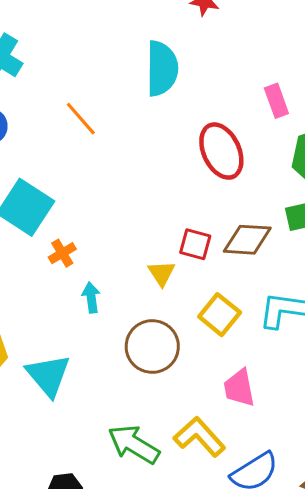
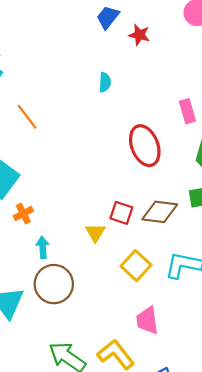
cyan semicircle: (162, 68) -> (105, 82), size x0.5
orange line: (81, 119) -> (27, 117), moved
brown circle: (152, 347) -> (54, 284), moved

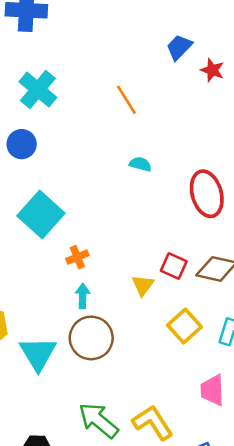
cyan semicircle: (105, 82) -> (140, 164), moved, turned -84
orange line: (27, 117) -> (126, 100), moved
orange cross: (23, 213) -> (77, 257), moved
pink trapezoid: (147, 320) -> (212, 390), moved

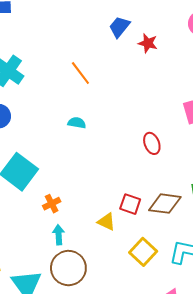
cyan semicircle: (140, 164) -> (77, 123), moved
red ellipse: (207, 194) -> (152, 143), size x0.6
yellow triangle: (143, 285) -> (106, 222), turned -36

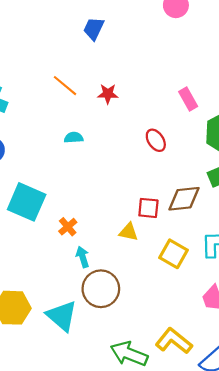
red star: (148, 43) -> (108, 94), moved

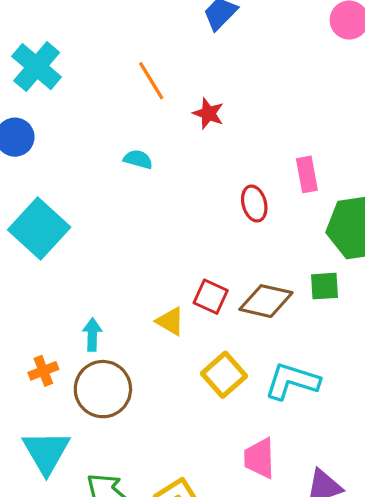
pink rectangle: (188, 99) -> (307, 174), moved
orange cross: (68, 227) -> (43, 371), moved
cyan triangle: (62, 316) -> (46, 452), moved

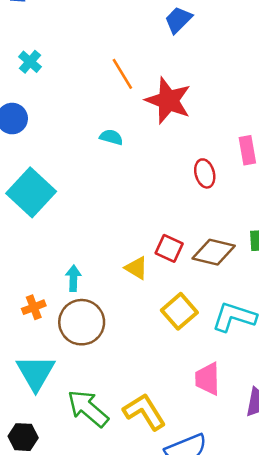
cyan cross: (37, 67) -> (30, 62), size x0.6
red star: (208, 113) -> (168, 101), size x1.8

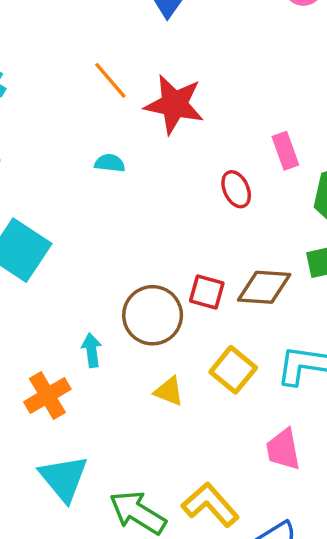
yellow triangle: (136, 268) -> (169, 391), moved
orange cross: (34, 307) -> (47, 395), size x1.5
brown circle: (82, 322) -> (153, 315), moved

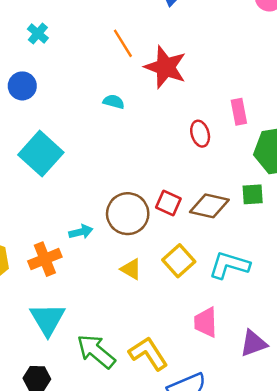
cyan arrow: (92, 350) -> (81, 232), turned 75

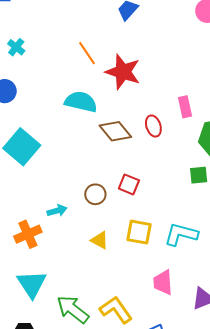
cyan semicircle: (114, 102) -> (81, 102), size x1.8
brown diamond: (209, 206) -> (115, 131), moved, turned 40
brown circle: (128, 214) -> (95, 194), size x0.6
yellow square: (179, 261) -> (139, 232), turned -36

